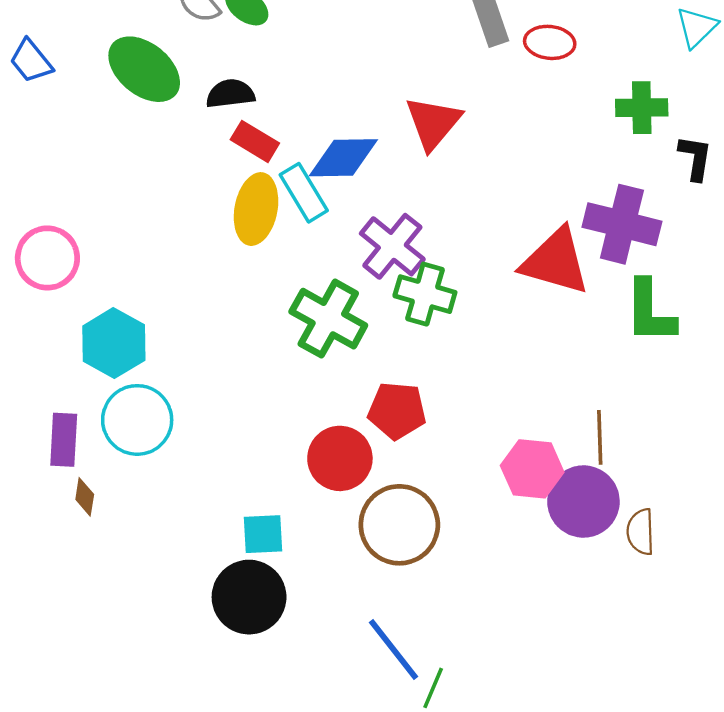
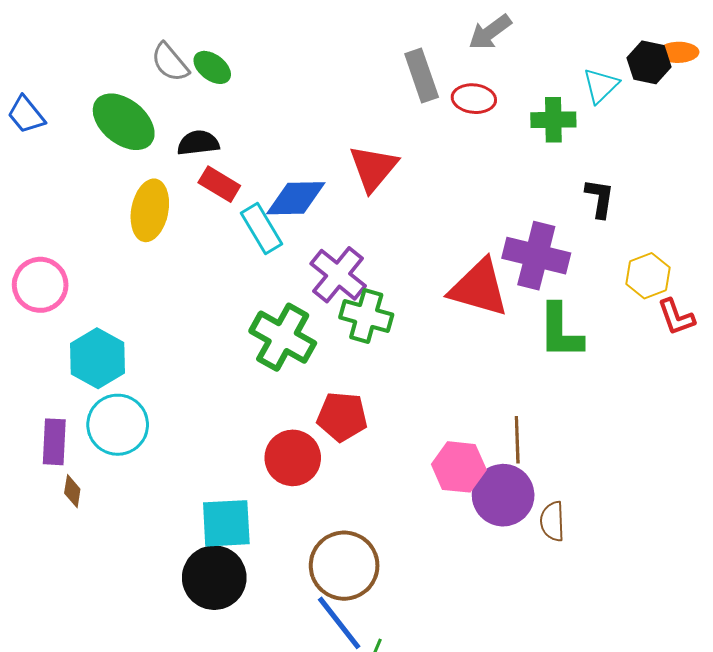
green cross: (642, 108) -> (553, 120), moved
yellow ellipse: (256, 209) -> (150, 210), moved
brown circle: (399, 525) -> (344, 566), moved
cyan square: (263, 534) -> (226, 523), size x1.4

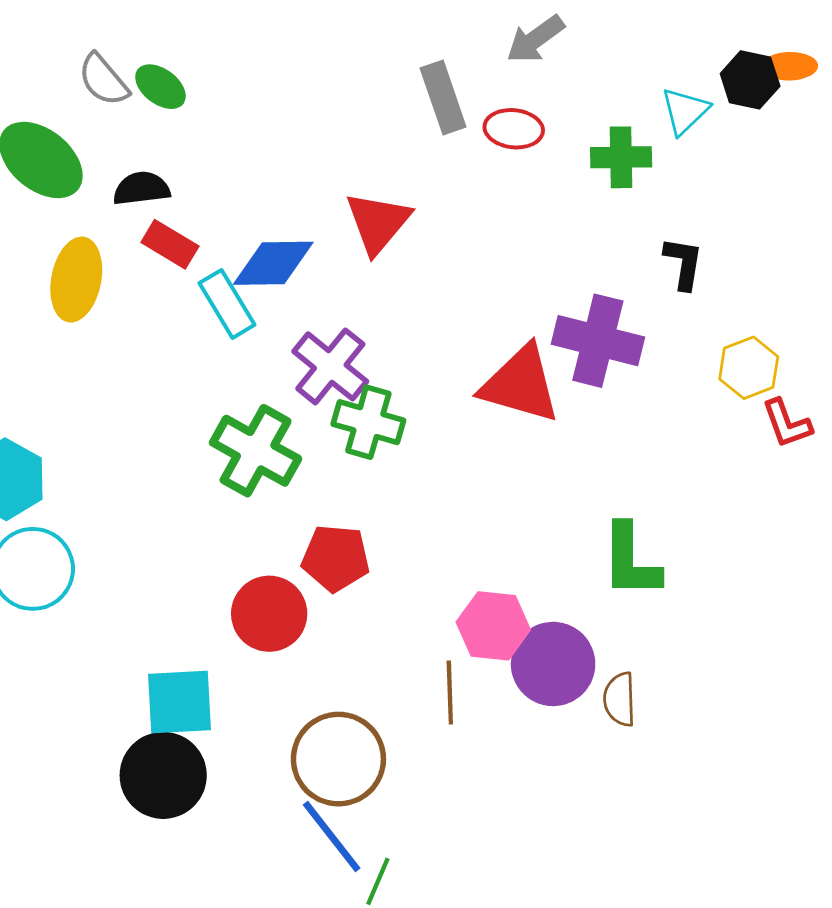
green L-shape: (560, 331) -> (631, 561), moved
brown line: (517, 440) -> (450, 693), moved

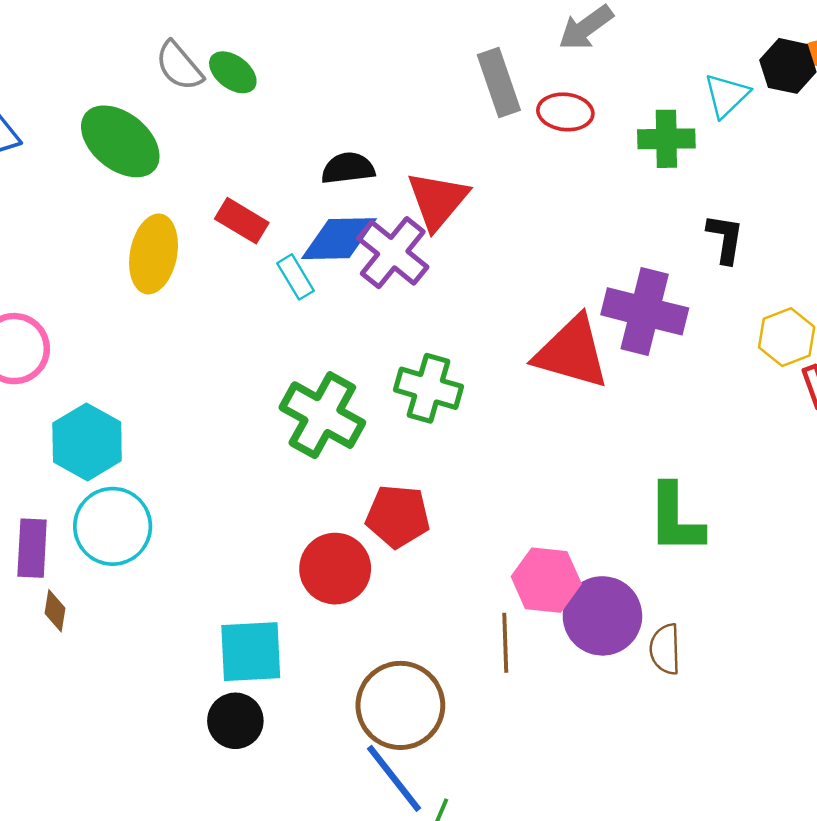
black semicircle: (141, 189) -> (348, 168), moved
cyan rectangle: (227, 304) -> (296, 277), size x0.7
purple cross: (330, 366) -> (393, 253), moved
black circle: (163, 775) -> (235, 721), size x0.7

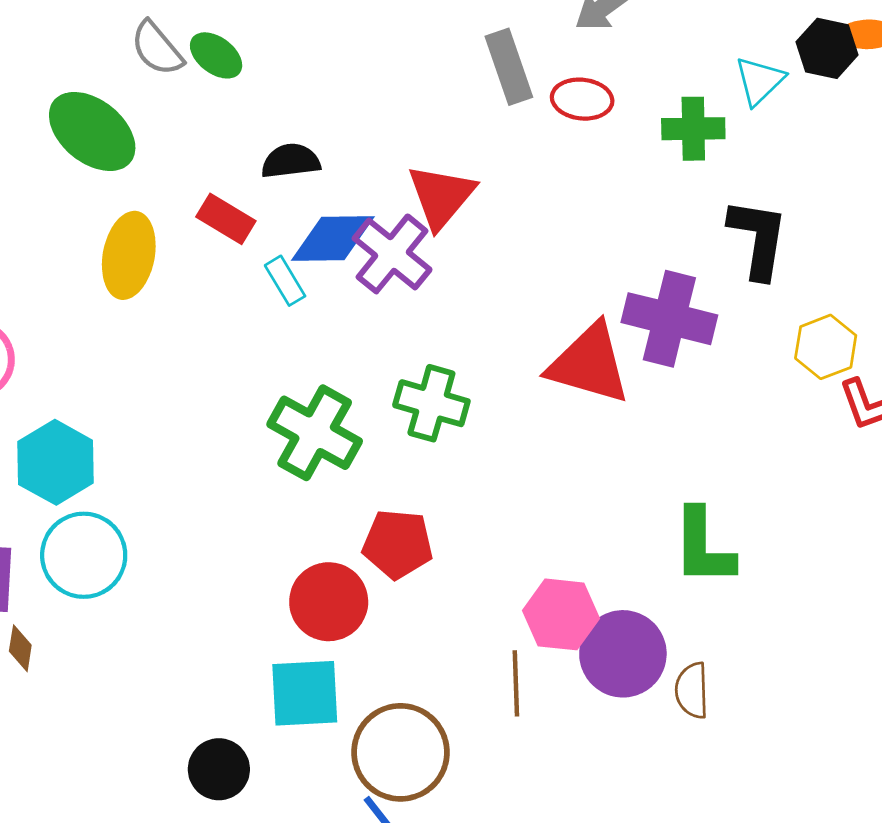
black semicircle: (348, 168) -> (291, 161), moved
black L-shape: (725, 239) -> (758, 238), size x1.5
cyan square: (251, 652) -> (305, 693), moved

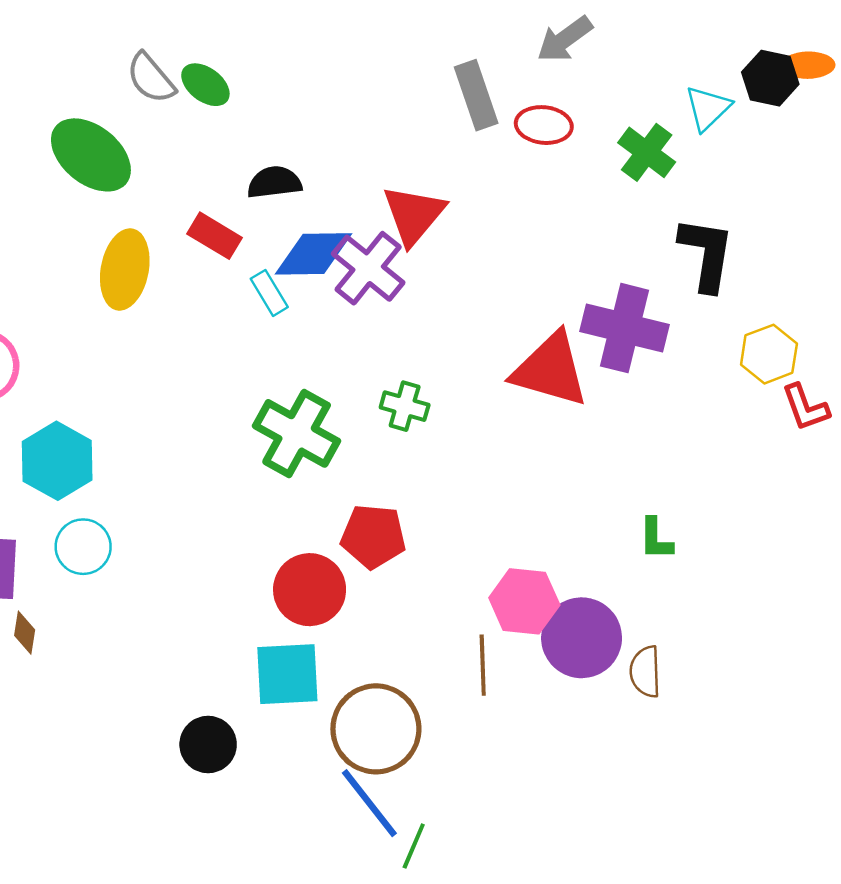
green cross: (693, 129) -> (647, 152), turned 38
green cross: (431, 403) -> (405, 406), size x0.7
green L-shape: (703, 547) -> (656, 539), size x0.6
cyan circle: (84, 555) -> (83, 547), size x0.7

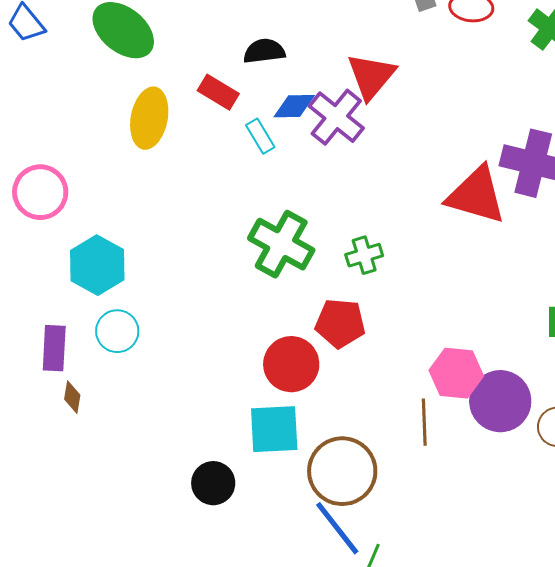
blue diamond: (313, 254) -> (294, 106), size x0.7
green cross: (405, 406) -> (364, 255), moved, turned -33

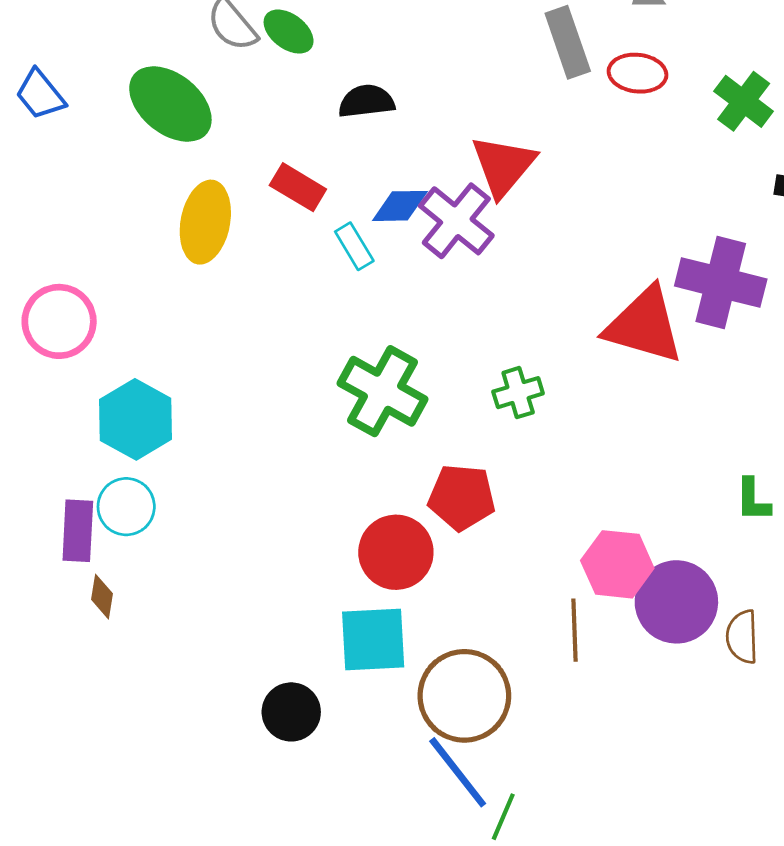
black semicircle: (264, 51) -> (366, 101), moved
green cross: (364, 255) -> (518, 393), moved
cyan circle: (117, 331) -> (126, 507), moved

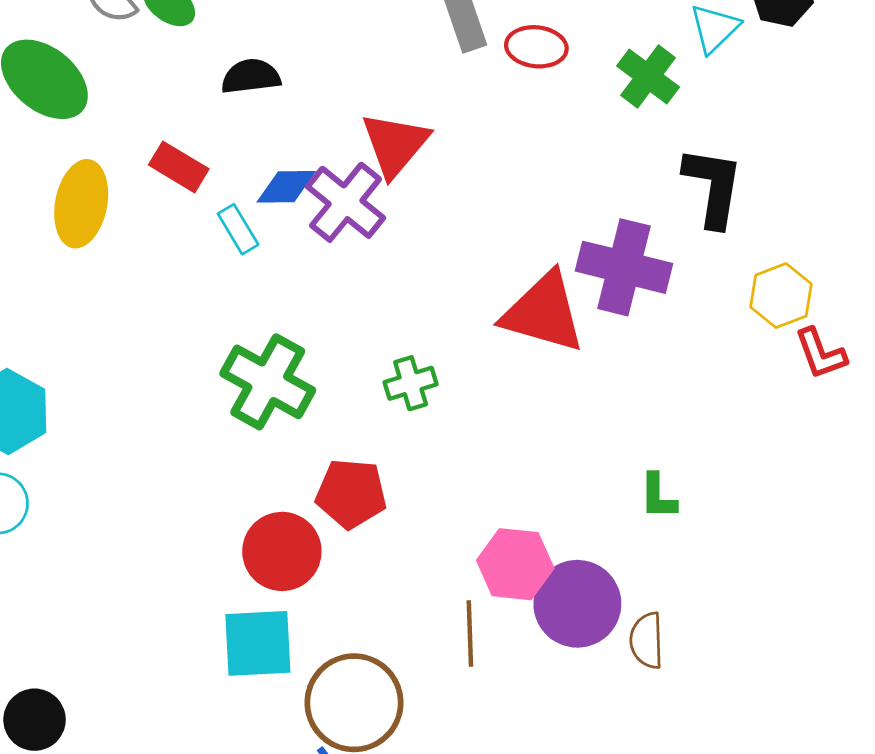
black circle: (291, 712) -> (35, 720), moved

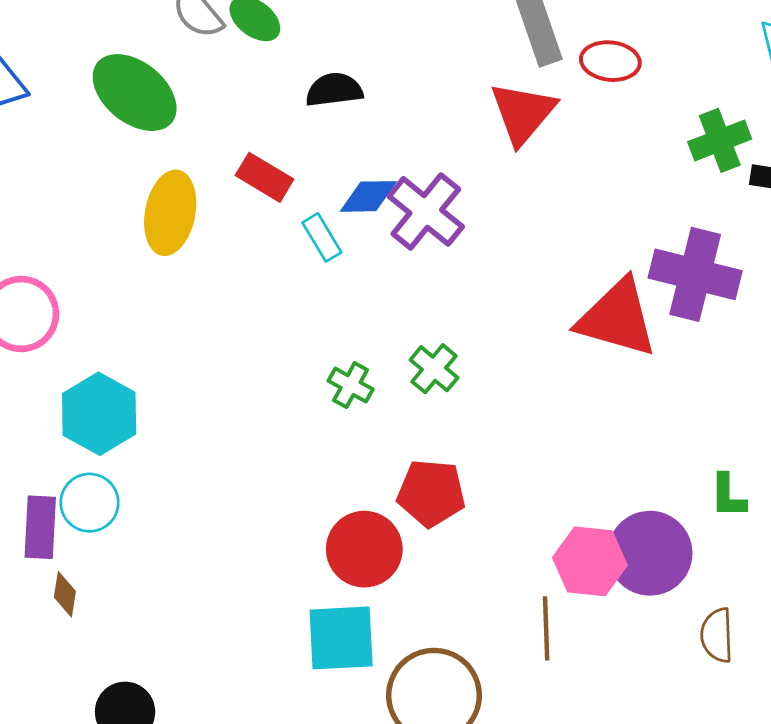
green cross: (648, 76) -> (720, 140), moved, turned 32
red triangle: (395, 144) -> (523, 113), moved
green cross: (268, 382) -> (351, 385), size x0.5
green cross: (411, 383) -> (434, 369), moved, turned -33
purple circle: (577, 604) -> (650, 553), moved

